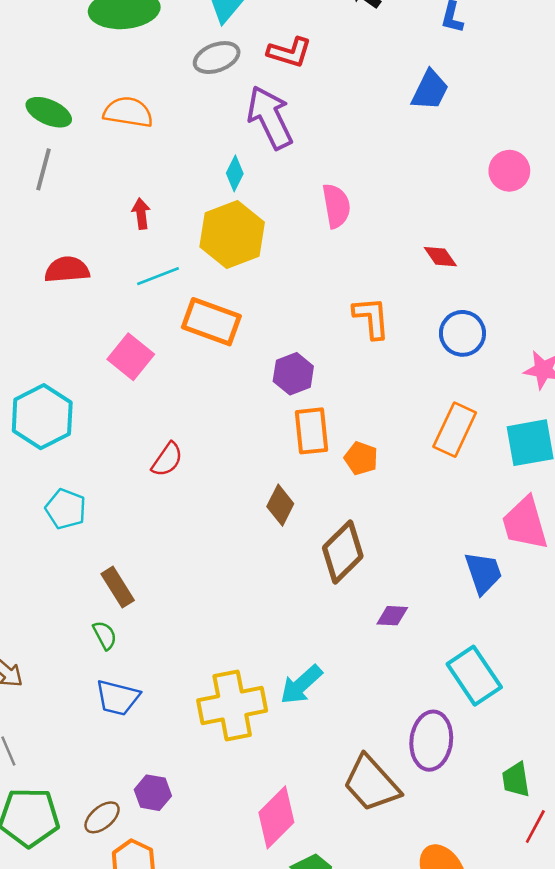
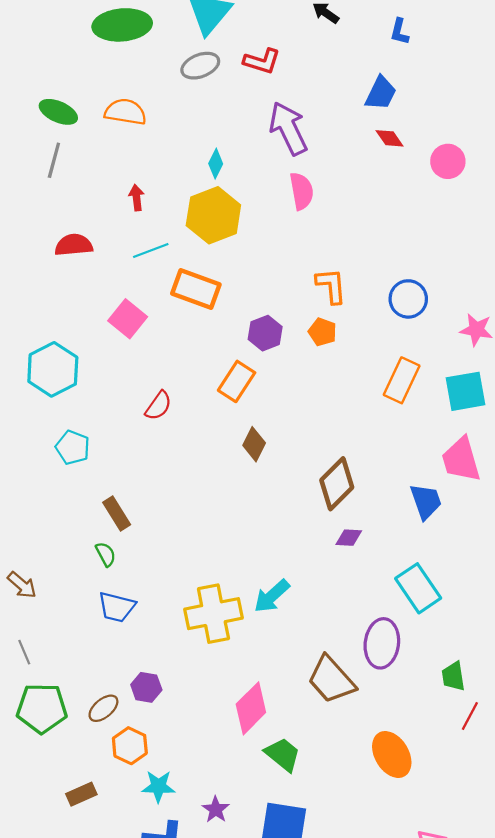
purple arrow: (270, 117) -> (288, 128), moved
red diamond: (440, 257) -> (390, 138), moved
orange rectangle: (312, 431) -> (237, 381), moved, turned 39
orange pentagon: (361, 458) -> (322, 332), moved
brown diamond: (343, 552) -> (337, 484), moved

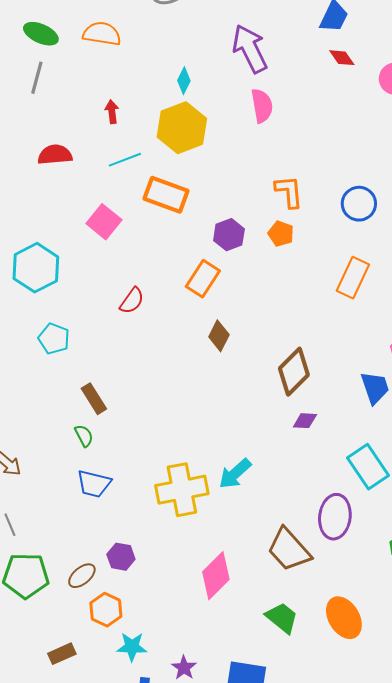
green trapezoid: (283, 754) -> (282, 618), moved

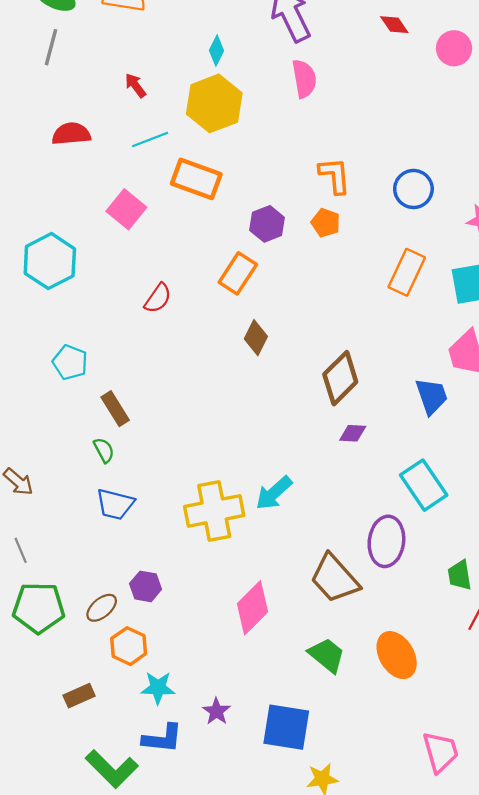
red arrow: (112, 112) -> (135, 85), turned -30
cyan pentagon: (54, 339) -> (70, 362), moved

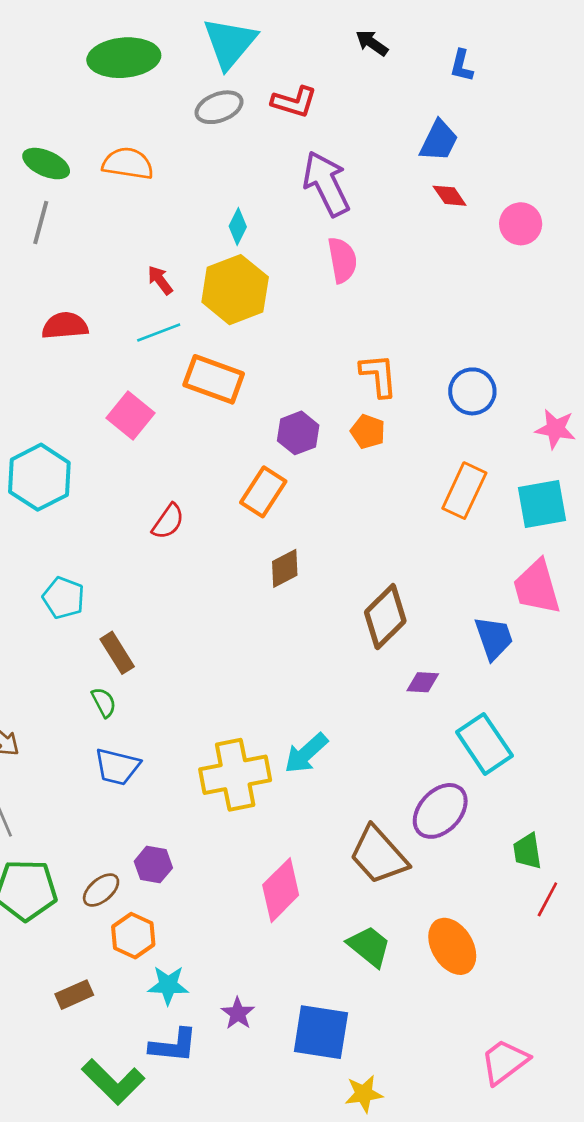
red arrow: (135, 85) -> (160, 280), moved
brown diamond: (256, 338) -> (285, 568), turned 36
purple diamond: (353, 433) -> (423, 682), moved
purple ellipse: (386, 541) -> (440, 811), turned 36
pink trapezoid: (440, 752) -> (505, 1062), turned -111

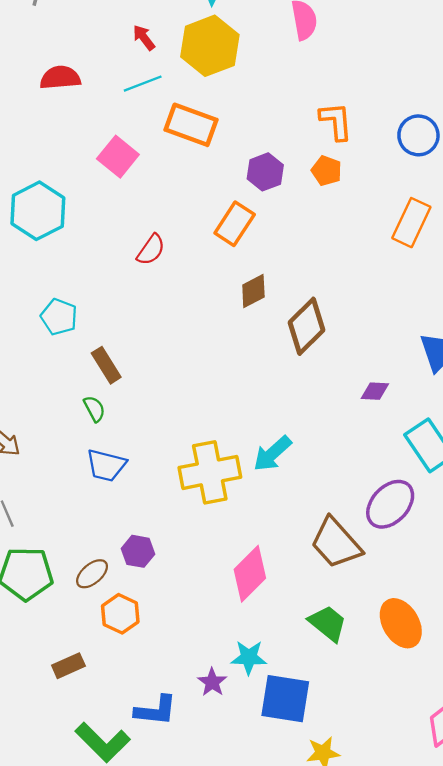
brown diamond: (385, 617) -> (306, 326), moved
cyan star: (168, 985) -> (249, 657), moved

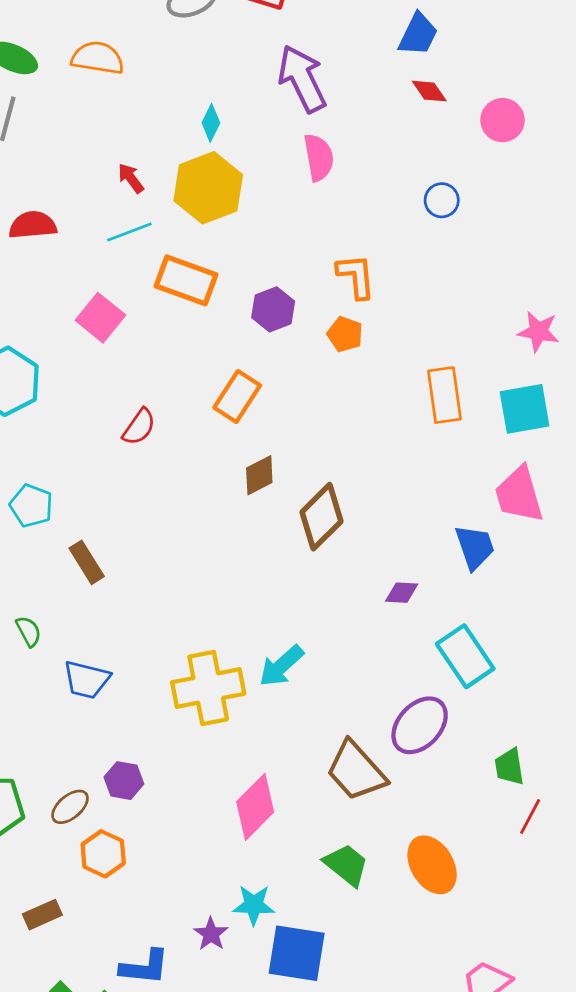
blue circle: (418, 135) -> (442, 200), moved, size x0.7
purple hexagon: (265, 172) -> (273, 309), moved
orange rectangle: (411, 223) -> (444, 395), turned -33
green semicircle: (94, 409) -> (29, 631), moved

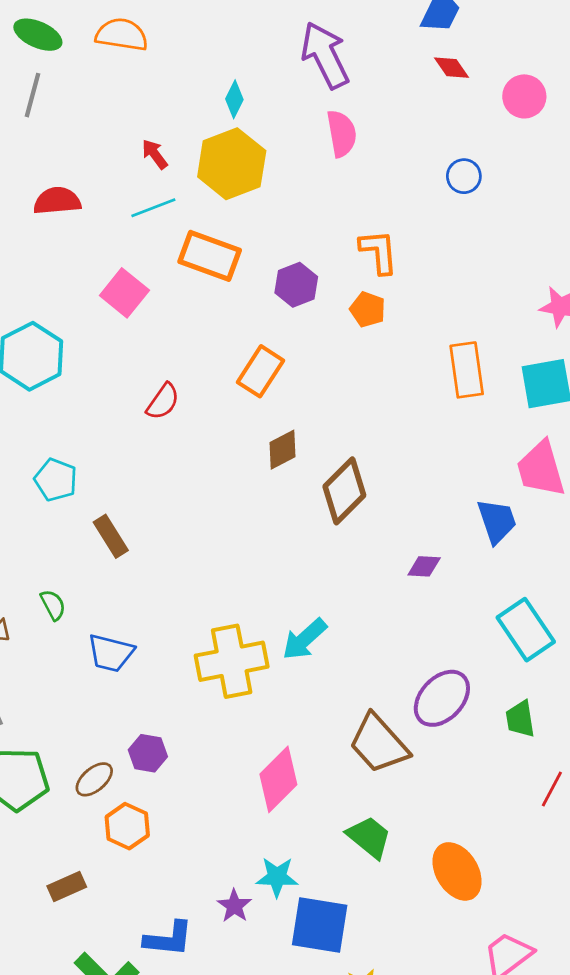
cyan rectangle: (465, 656) -> (526, 630), moved
green trapezoid: (509, 767) -> (520, 719), moved
orange ellipse: (432, 865) -> (457, 871), moved

